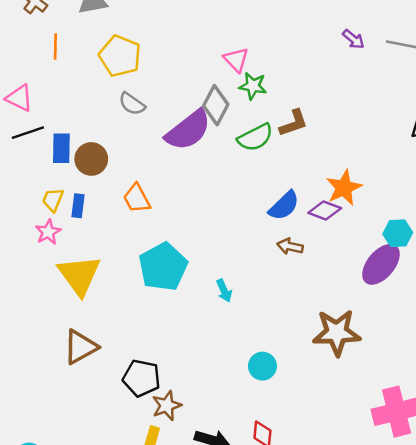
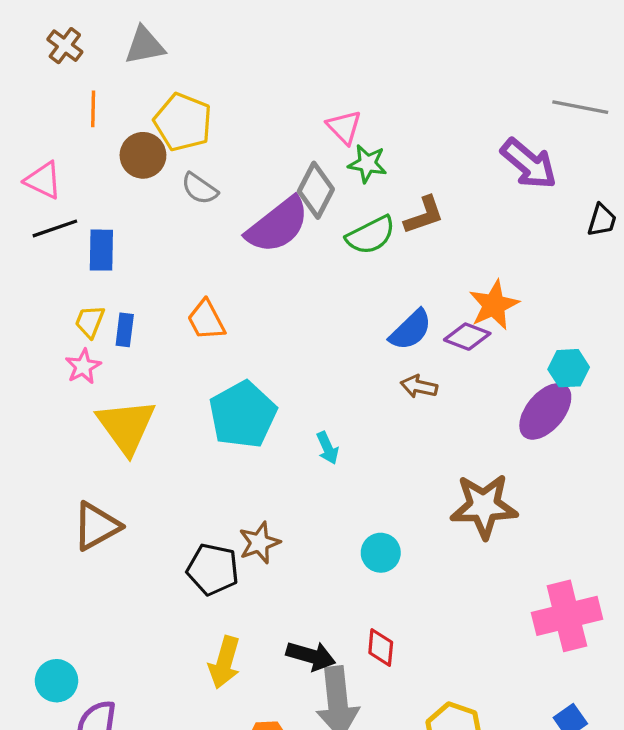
purple arrow: (353, 39) -> (529, 164), moved, size x1.8
brown circle: (91, 159) -> (143, 155), moved
brown triangle: (80, 347) -> (96, 526), moved
brown star: (167, 406) -> (259, 543), moved

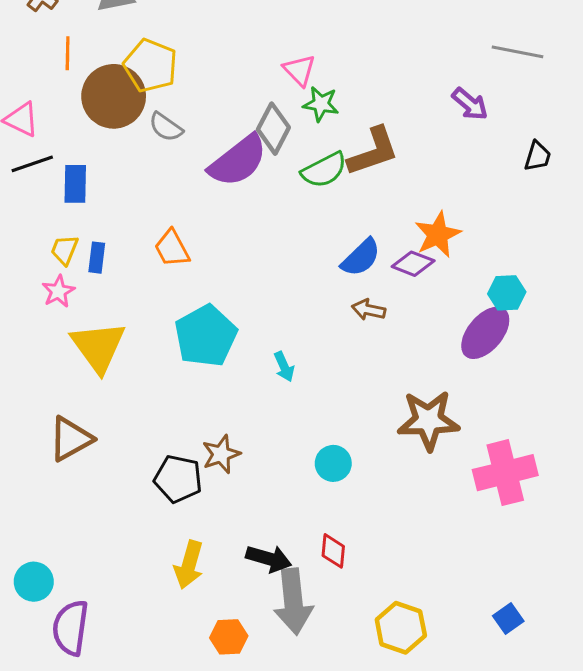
brown circle: (143, 155) -> (114, 96), size x1.5
purple arrow: (529, 164) -> (470, 104), size x0.7
brown L-shape: (424, 215) -> (373, 152), size x1.4
pink cross: (567, 616) -> (505, 473), moved

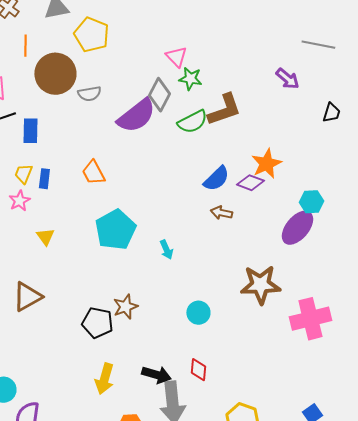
yellow pentagon: (150, 66) -> (91, 35), moved
gray semicircle: (166, 127) -> (89, 94), turned -45
yellow triangle: (98, 347) -> (45, 237), size x0.5

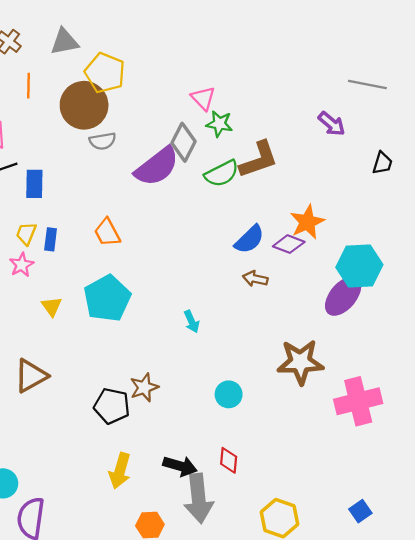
brown circle: (55, 74) -> (84, 105), moved
cyan hexagon: (311, 202) -> (359, 266), size x1.6
cyan pentagon: (115, 230) -> (107, 298), moved

